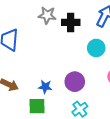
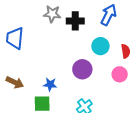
purple circle: (75, 82) -> (82, 69), moved

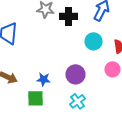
purple circle: (82, 69) -> (75, 74), moved

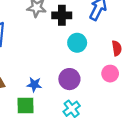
cyan circle: (93, 41) -> (77, 43), moved

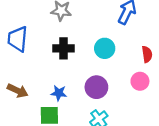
black cross: (62, 15) -> (64, 48), moved

